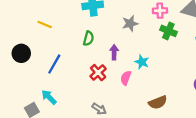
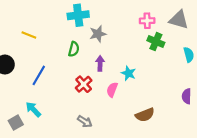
gray star: (130, 23) -> (98, 34), moved

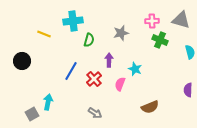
cyan cross: (78, 15) -> (73, 21), moved
gray star: (98, 34) -> (121, 33), moved
green semicircle: (74, 49) -> (89, 40), moved
blue line: (39, 75) -> (71, 71), moved
cyan arrow: (33, 109) -> (48, 102), turned 56

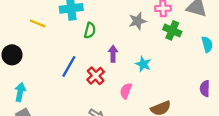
gray star: (121, 33) -> (137, 21), moved
pink semicircle: (120, 84) -> (126, 91), moved
cyan arrow: (48, 102) -> (20, 92), moved

